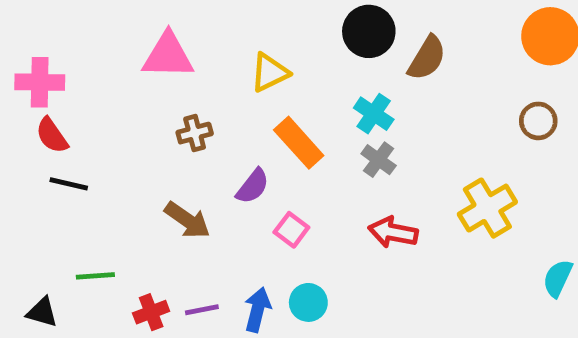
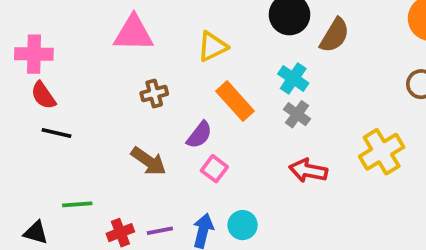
pink square: (291, 230) -> (214, 169), moved

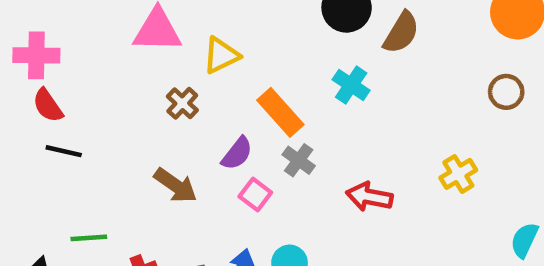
yellow triangle: (212, 47) -> (221, 55), moved
brown cross: (154, 94) -> (182, 103), turned -32
gray cross: (297, 114) -> (299, 160), moved
yellow cross: (382, 152) -> (458, 174), size x0.7

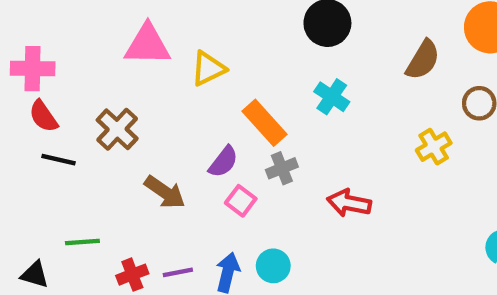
brown semicircle: (401, 33) -> (423, 60), moved
brown cross: (182, 103) -> (117, 129), moved, size x1.4
gray cross: (299, 160) -> (282, 168), turned 32
yellow cross: (458, 174) -> (434, 147), moved

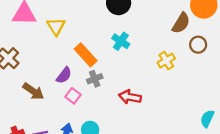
brown semicircle: (423, 60) -> (181, 23), moved
yellow triangle: (208, 69) -> (56, 26), turned -36
yellow cross: (434, 147) -> (166, 61), moved

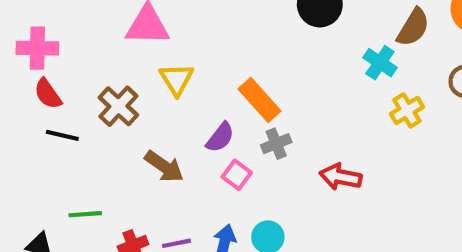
brown semicircle: (181, 23) -> (413, 27), moved
yellow triangle: (56, 26) -> (177, 79), moved
cyan cross: (121, 41) -> (380, 63), moved

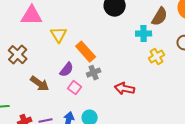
cyan cross: (380, 63) -> (144, 34), turned -35
yellow triangle: (177, 79) -> (59, 35), moved

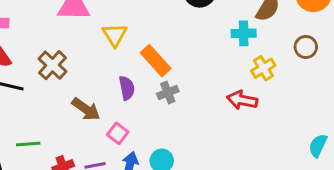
purple semicircle: (67, 70) -> (127, 88), turned -49
pink square: (75, 88) -> (118, 133), moved
red arrow: (125, 89) -> (242, 100), moved

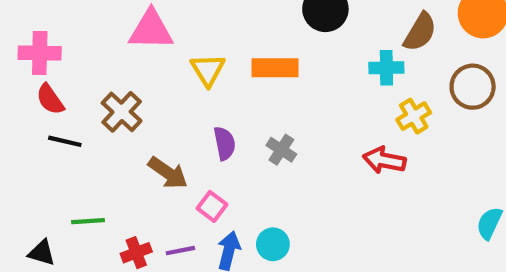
brown circle: (306, 47) -> (473, 87), size x1.4
orange rectangle: (156, 61) -> (275, 68), moved, turned -48
gray cross: (168, 92) -> (281, 150), turned -35

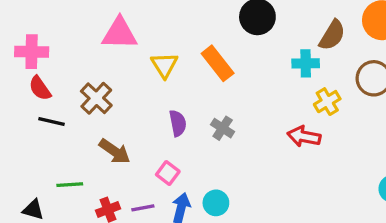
orange rectangle: (275, 68) -> (218, 63), turned 52
brown arrow: (168, 173) -> (115, 151), moved

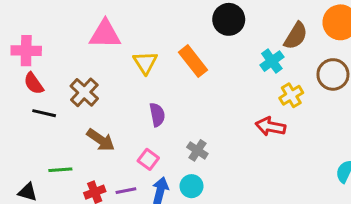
cyan cross: (306, 63) -> (272, 61), turned -35
gray cross: (223, 128) -> (197, 150), moved

